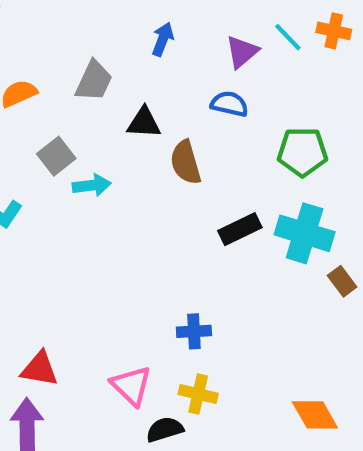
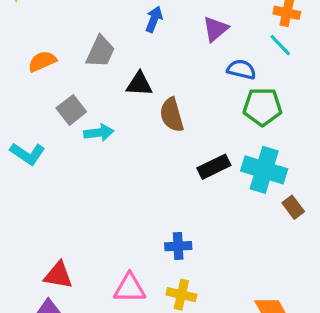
cyan line: (288, 37) -> (280, 45), moved
blue semicircle: (229, 104) -> (241, 69), moved
pink triangle: (131, 386) -> (130, 288), turned -44

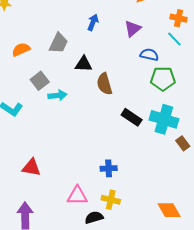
black rectangle: (214, 167) -> (132, 117), turned 60
red triangle: (58, 275) -> (31, 167), moved

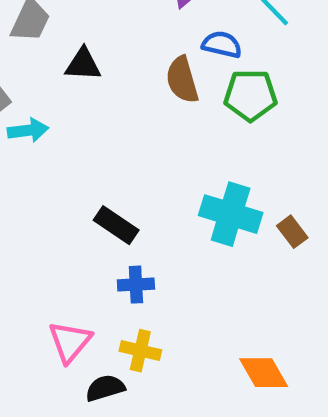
brown semicircle: (104, 84) -> (182, 80), moved
black rectangle: (132, 117) -> (116, 225), moved
cyan cross: (164, 119) -> (231, 214), moved
pink triangle: (77, 196) -> (70, 342), turned -50

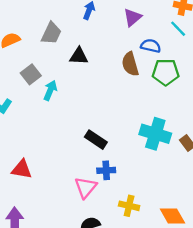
cyan arrow: (28, 130) -> (50, 90), turned -60
pink triangle: (70, 342) -> (86, 187), moved
yellow cross: (140, 351) -> (129, 206), moved

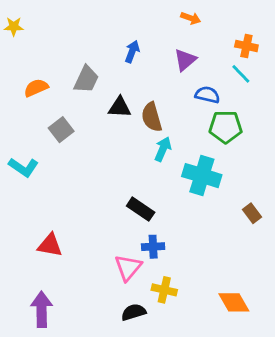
brown semicircle: (130, 64) -> (152, 117), moved
cyan arrow: (50, 90) -> (163, 149), moved
cyan cross: (155, 134) -> (202, 176), moved
yellow cross: (129, 206) -> (164, 290), moved

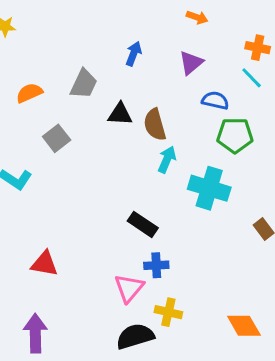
black semicircle: (134, 312) -> (135, 336), size x1.4

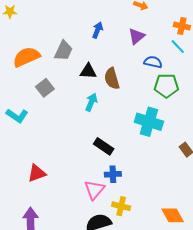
orange semicircle: (29, 93) -> (26, 57), size x1.5
cyan arrow: (167, 159) -> (91, 102), moved
red triangle: (44, 264) -> (37, 173), turned -30

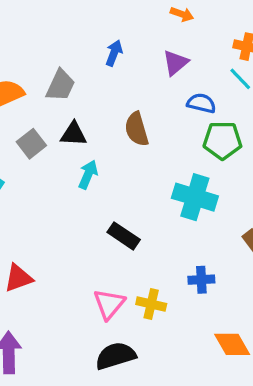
black triangle: (88, 71) -> (73, 134), moved
cyan arrow: (91, 102) -> (88, 174), moved
blue cross: (113, 174) -> (201, 280), moved
yellow cross: (121, 206) -> (151, 304), moved

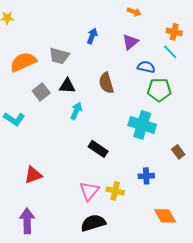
gray trapezoid: (61, 85) -> (59, 56), turned 80

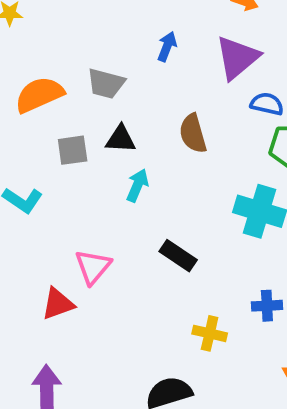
purple triangle: (130, 42) -> (237, 58), size x1.5
gray square: (41, 92) -> (73, 150), turned 30
pink triangle: (89, 191) -> (93, 267), moved

